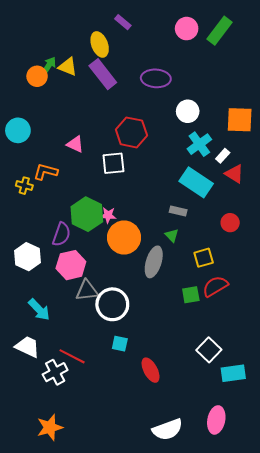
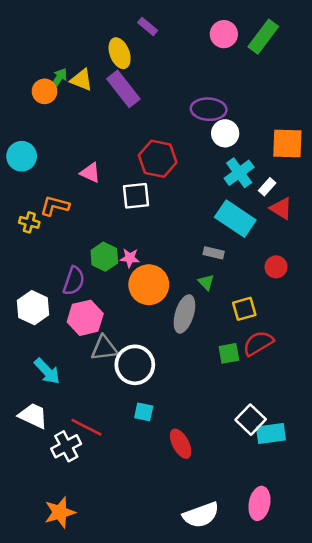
purple ellipse: (156, 78) -> (209, 109), moved
green hexagon: (87, 214) -> (104, 257), size x0.7
cyan rectangle: (233, 373) -> (271, 434), moved

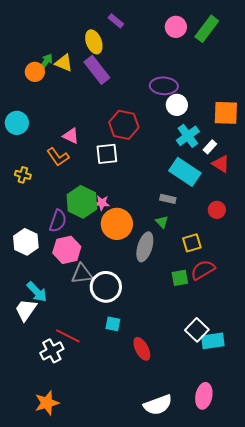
orange L-shape: (55, 206) -> (58, 157), moved, turned -140
green hexagon: (104, 257) -> (82, 202), size x1.4
white trapezoid: (33, 416) -> (26, 310), moved, turned -80

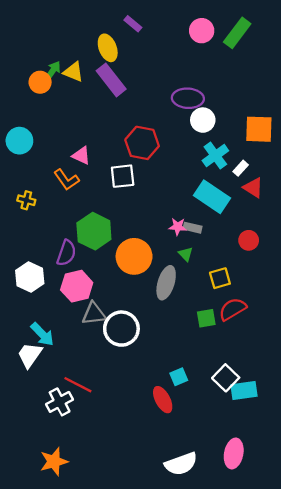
pink star: (102, 203) -> (178, 227), moved
cyan square: (113, 324) -> (179, 377), moved, turned -35

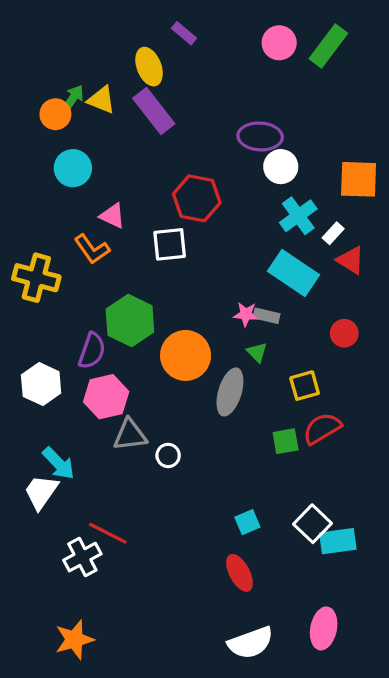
cyan circle: (19, 141) -> (73, 168), moved
yellow cross: (26, 200) -> (36, 278), size x1.8
white circle: (121, 329) -> (168, 455), size x0.5
red ellipse: (163, 400) -> (239, 573), moved

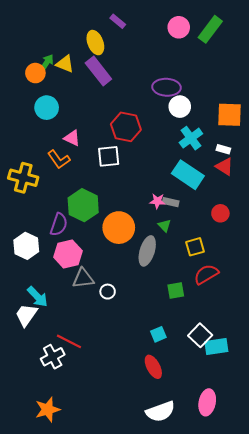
white rectangle: (333, 233) -> (223, 149), moved, turned 64
green square: (286, 441) -> (176, 291), moved

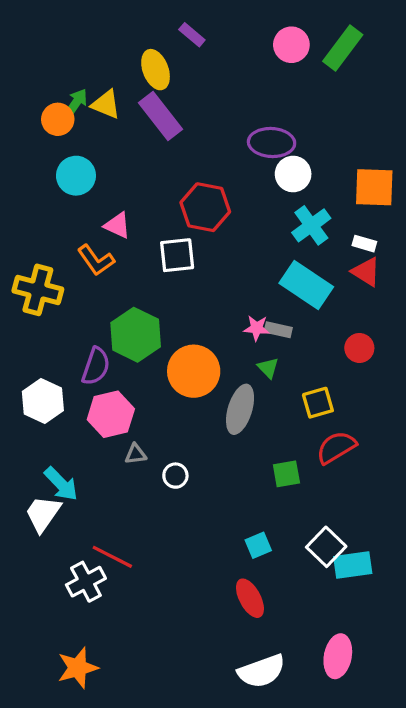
gray triangle: (83, 278) -> (136, 454), size x0.6

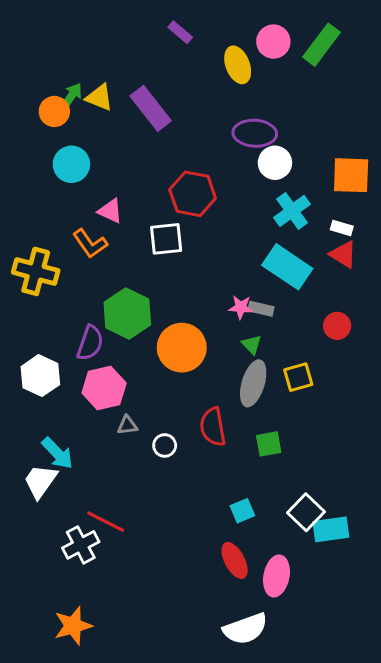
yellow ellipse: (156, 70) -> (238, 65), moved
gray ellipse: (240, 409) -> (253, 383), moved
red semicircle: (336, 447) -> (213, 427), moved, turned -69
pink ellipse: (338, 656) -> (276, 576), moved

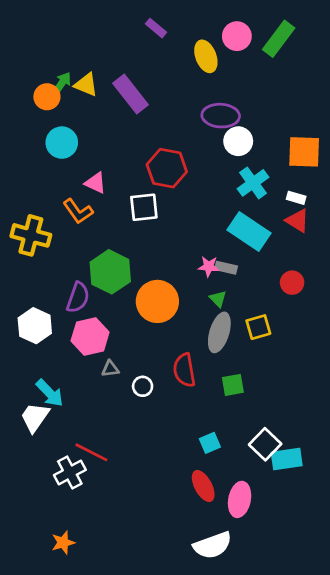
orange star: (73, 626) -> (63, 543), size x0.7

